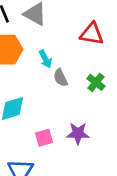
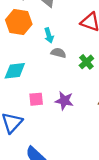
gray semicircle: (61, 78) -> (58, 53), turned 120

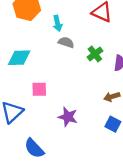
purple star: (64, 101) -> (68, 117), moved

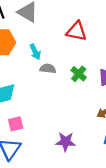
pink square: (39, 89) -> (16, 124), moved

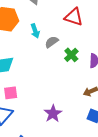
gray semicircle: (48, 69) -> (52, 42), moved, turned -48
purple star: (66, 142) -> (53, 114), turned 30

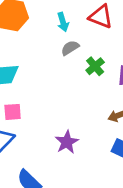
cyan arrow: (35, 31) -> (63, 22), moved

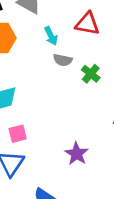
gray semicircle: (70, 48) -> (63, 60), turned -126

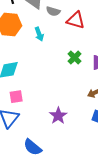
cyan arrow: (51, 36) -> (39, 34), moved
gray semicircle: (63, 60) -> (53, 11), moved

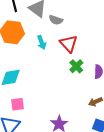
red triangle: (76, 20) -> (69, 44), moved, turned 30

